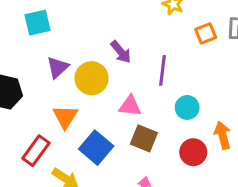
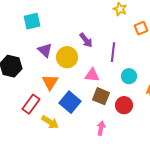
purple triangle: (58, 67) -> (45, 50), turned -35
red circle: (193, 152) -> (124, 105), moved

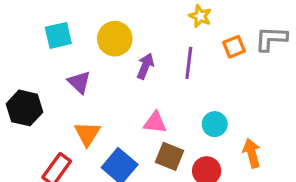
purple arrow: (86, 40) -> (145, 66), turned -119
purple line: (113, 52) -> (189, 63), moved
yellow circle: (67, 57) -> (115, 39), moved

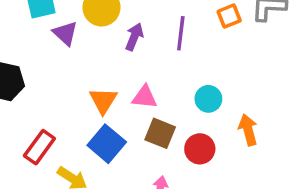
purple triangle: (79, 82) -> (65, 33), moved
orange triangle: (87, 134) -> (103, 101), moved

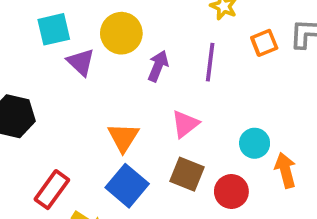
pink triangle: (145, 97) -> (185, 124), moved, turned -44
cyan circle: (208, 99) -> (255, 143), moved

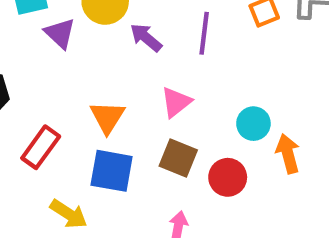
purple arrow: (158, 66) -> (146, 38), turned -72
blue square: (127, 186) -> (112, 171), turned -30
red rectangle: (52, 190) -> (41, 147), moved

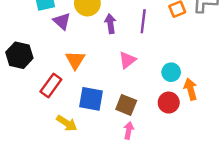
purple arrow: (146, 38) -> (110, 24), turned 42
orange triangle: (107, 117) -> (75, 60), moved
brown square: (178, 158) -> (126, 105), moved
red circle: (228, 177) -> (169, 103), moved

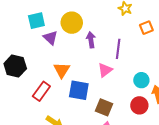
purple line: (143, 21) -> (118, 49), moved
blue square: (91, 99) -> (79, 90), moved

